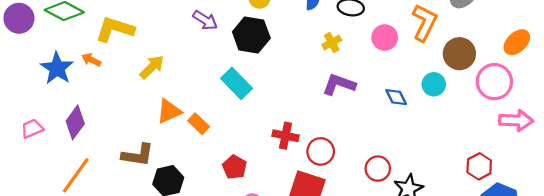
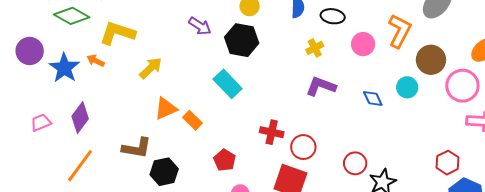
purple circle: (19, 18) -> (30, 51), moved

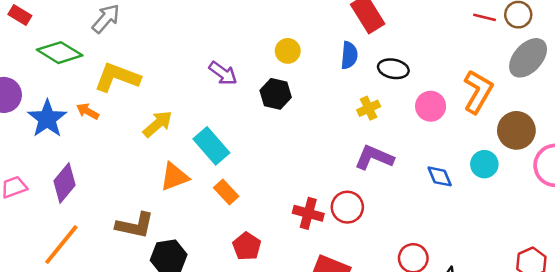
black hexagon: (242, 40) -> (276, 94), size x0.7
cyan rectangle: (228, 84) -> (211, 146), moved
orange rectangle: (193, 120) -> (226, 192), moved
red circle: (303, 147) -> (347, 207), moved

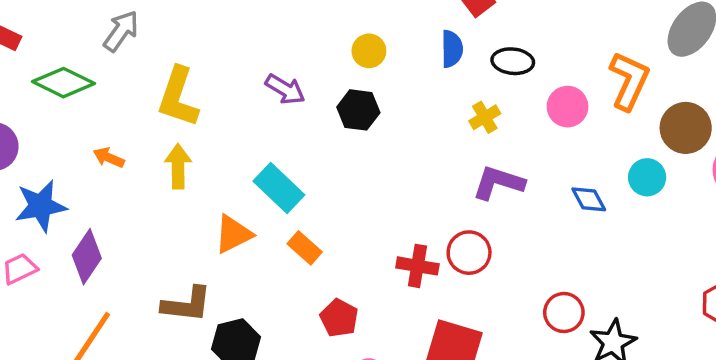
yellow L-shape: (117, 77) -> (178, 97), moved, turned -87
blue star: (47, 119) -> (41, 206), moved, turned 30
yellow arrow: (158, 124) -> (178, 166), moved, turned -44

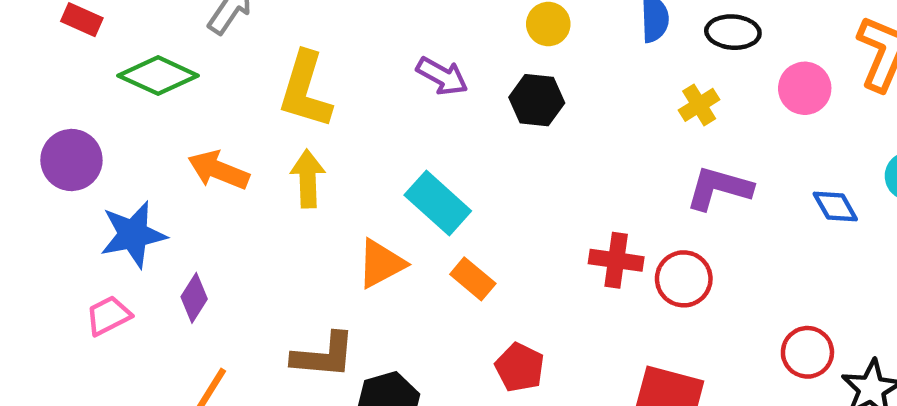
orange arrow: (109, 158) -> (219, 170), size x1.5
purple diamond: (87, 257) -> (194, 298), size x0.7
red cross: (417, 266) -> (616, 260), moved

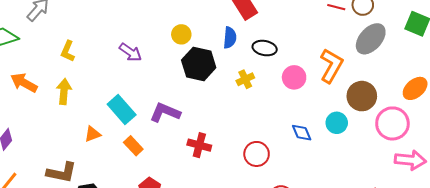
yellow L-shape: (305, 90) -> (68, 51), size x0.6
black hexagon: (537, 100) -> (199, 64), moved, size x1.4
purple L-shape: (719, 188) -> (165, 112), moved
orange triangle: (381, 264) -> (93, 134), size x0.7
red circle: (684, 279) -> (257, 154), moved

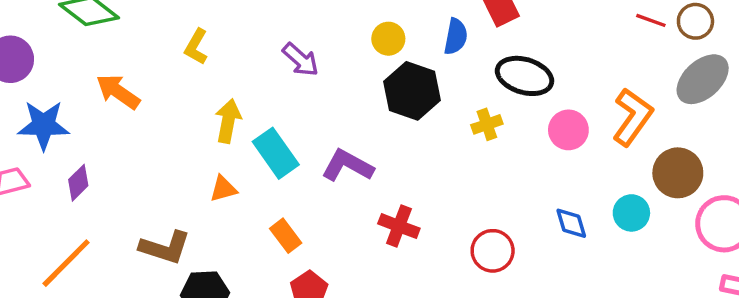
blue semicircle: (230, 38) -> (456, 37), moved
black ellipse: (265, 48) -> (524, 76), size x1.4
yellow arrow: (64, 91) -> (228, 121), moved
orange rectangle: (133, 146) -> (286, 236), moved

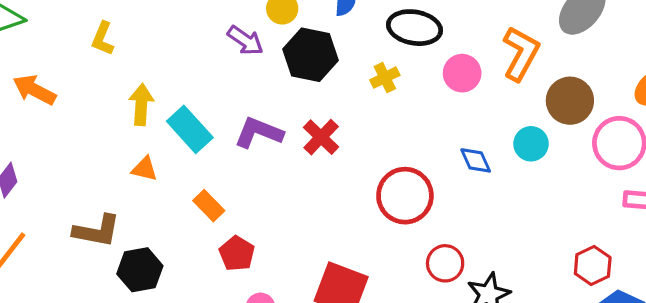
purple arrow: (301, 60) -> (245, 40), moved
orange triangle: (223, 189) -> (145, 169), turned 36
red cross: (399, 226) -> (321, 137), moved, turned 30
red circle: (493, 251) -> (405, 196), size x1.4

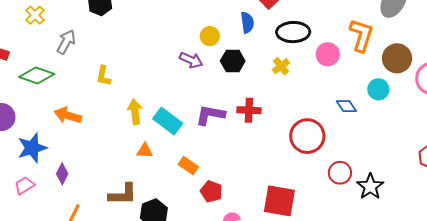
black hexagon: (311, 55) -> (233, 61), size x0.7
red cross: (321, 137) -> (249, 110), turned -30

